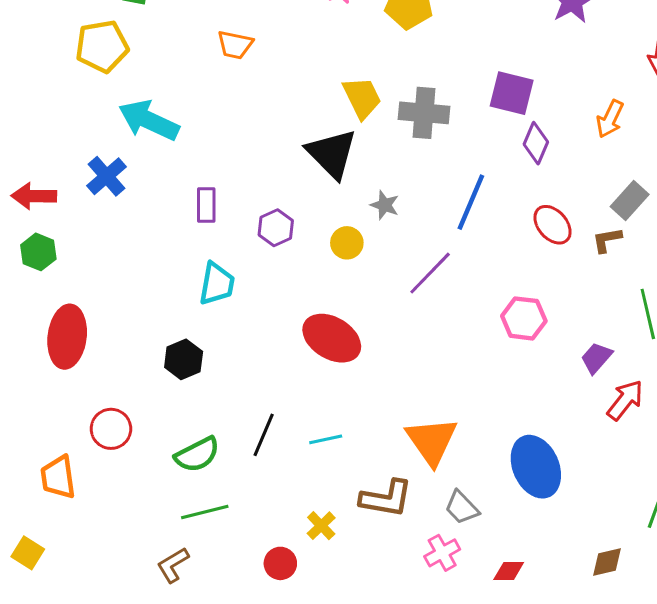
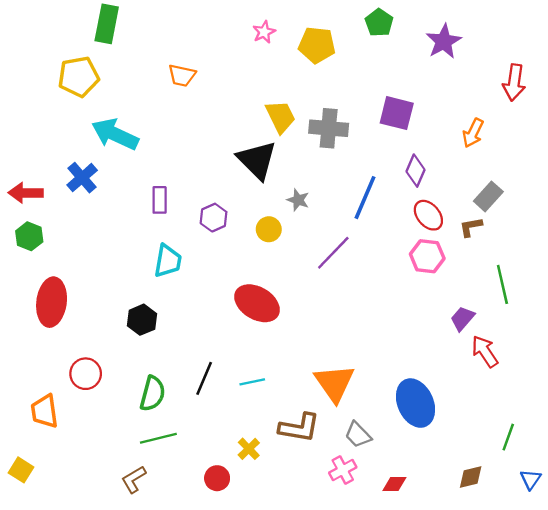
purple diamond: (536, 143) -> (416, 171), moved
pink hexagon: (524, 318) -> (427, 256), moved
red arrow: (625, 400) -> (485, 351), turned -72
green semicircle: (197, 455) -> (153, 394), turned -48

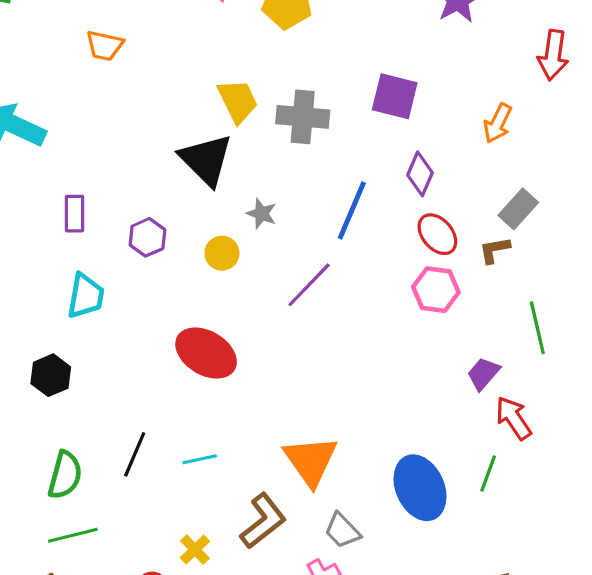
brown L-shape: (299, 428) -> (263, 521), turned -48
green line: (508, 437) -> (488, 473), moved

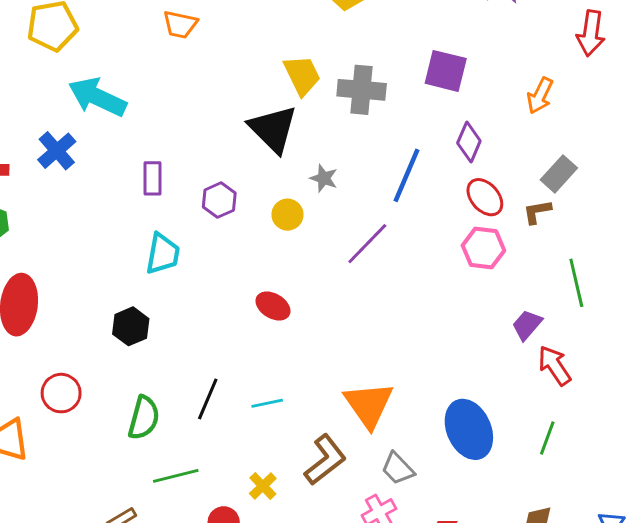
red ellipse: (206, 353) -> (273, 306), size x0.6
green line: (488, 473) -> (547, 438), moved
green line: (73, 535) -> (176, 476), moved

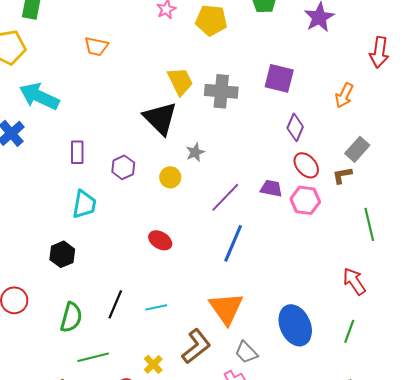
blue line: (407, 175) -> (233, 243), moved
gray star: (324, 178) -> (195, 152), turned 30
purple trapezoid: (527, 325) -> (271, 188), moved, turned 60

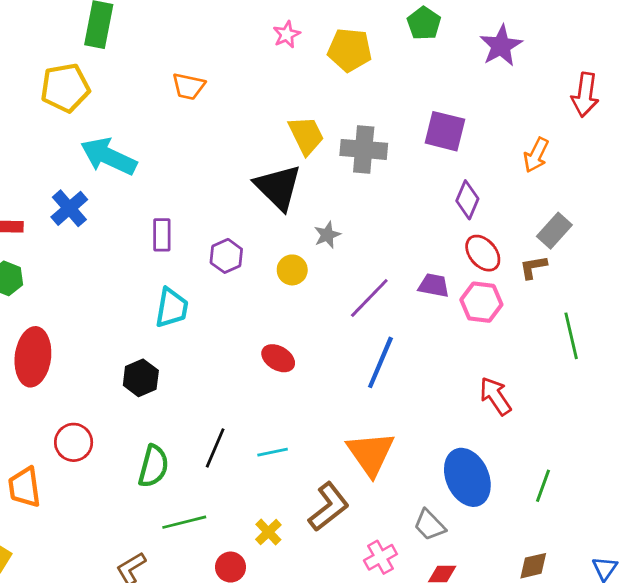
red arrow: (354, 281) -> (495, 396), moved
gray trapezoid: (246, 352) -> (430, 525), moved

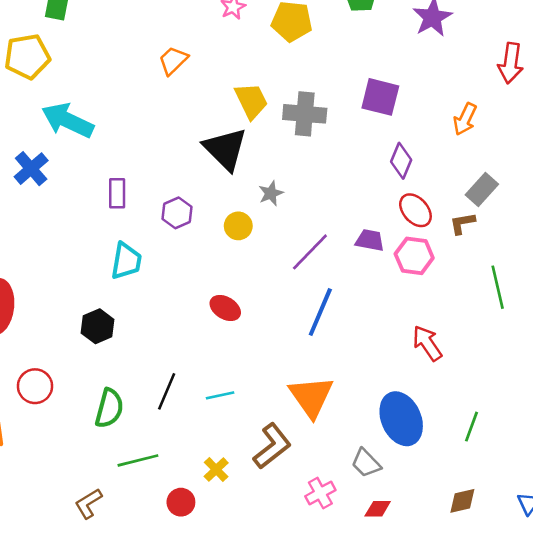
orange trapezoid: (188, 86) -> (173, 60), moved, turned 124

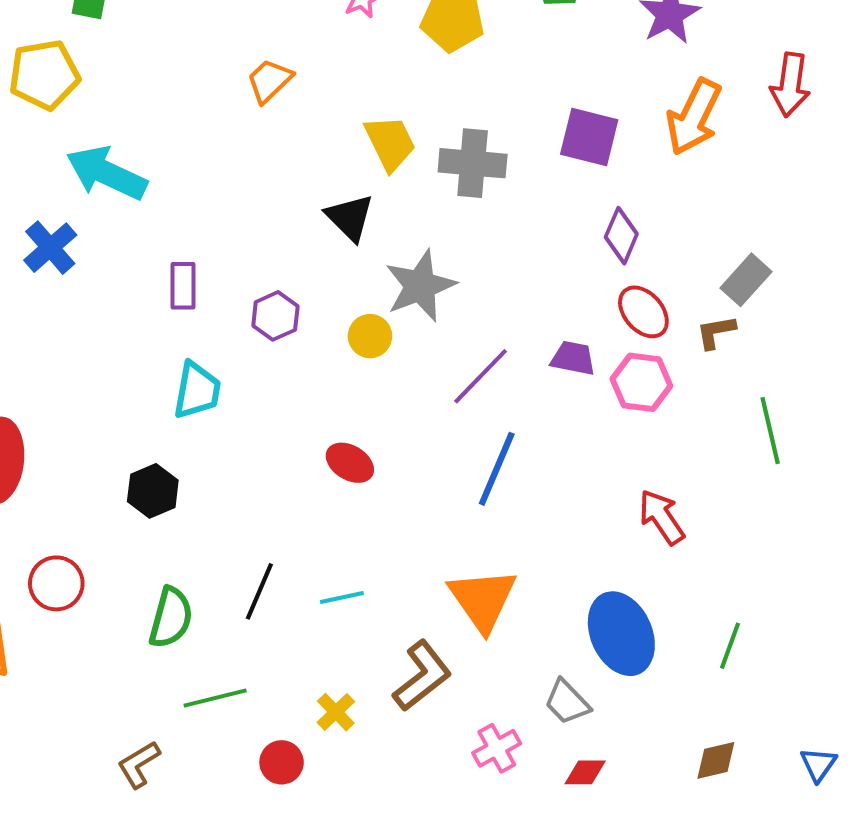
orange arrow: (465, 119) -> (694, 117), moved, size x1.5
black triangle: (225, 149) -> (350, 217), size x0.7
gray star: (271, 193) -> (420, 286), size x1.8

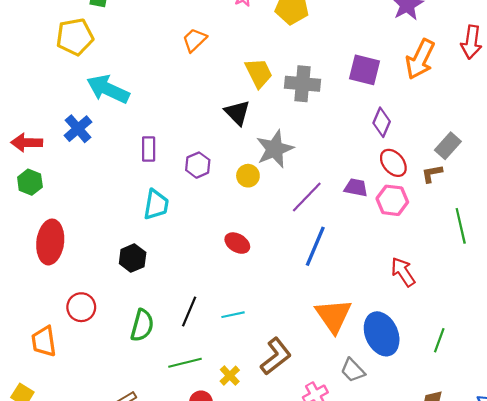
orange triangle: (483, 599) -> (334, 316), moved
green line: (215, 698) -> (185, 363), moved

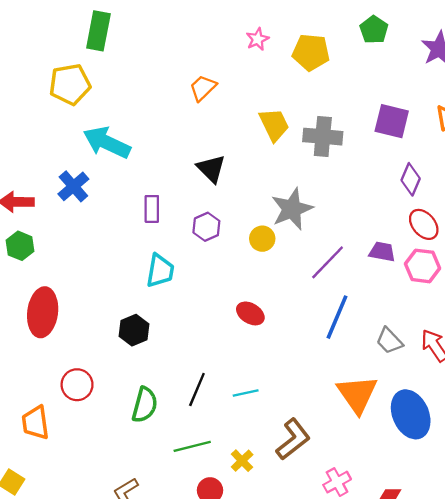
black triangle: (237, 113) -> (211, 169), moved
gray trapezoid: (353, 370) -> (389, 341), moved

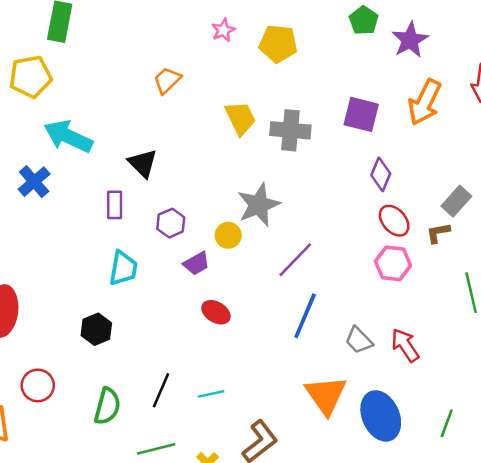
green pentagon: (374, 30) -> (364, 20), moved
black triangle: (211, 169) -> (143, 163), moved
purple trapezoid: (382, 252) -> (196, 263), moved, turned 140

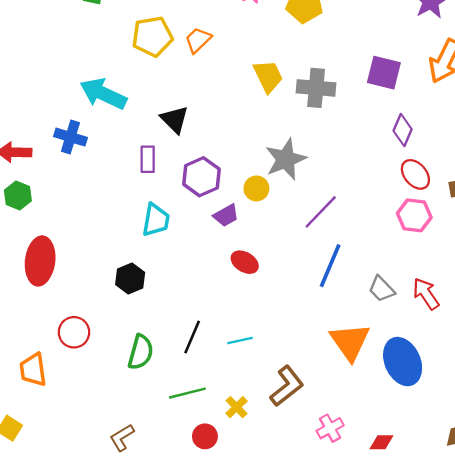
yellow pentagon: (30, 77) -> (152, 36), moved
blue cross: (34, 182) -> (70, 137), turned -32
purple hexagon: (171, 223) -> (201, 177), size x1.4

